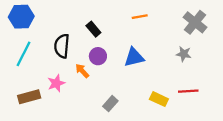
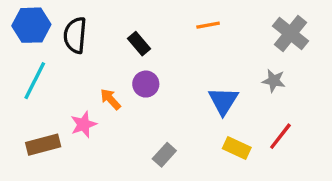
black semicircle: (62, 46) -> (75, 35), moved
blue triangle: (134, 57) -> (223, 101), moved, turned -45
orange arrow: (82, 71) -> (110, 99), moved
red line: (188, 91) -> (280, 136), turned -48

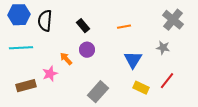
orange line: (208, 25) -> (124, 27), moved
cyan line: (35, 81) -> (21, 48), turned 60
gray rectangle: (164, 155) -> (98, 92), size x1.5

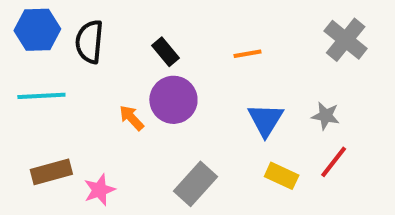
gray star: (163, 48) -> (326, 116), moved
purple circle: (87, 50) -> (173, 100), size x1.5
pink star: (50, 74) -> (99, 190), moved

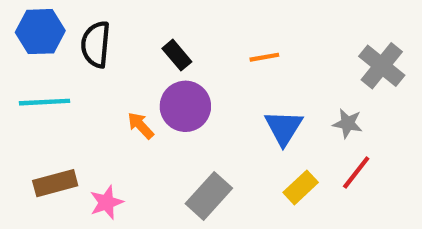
gray cross: (346, 40) -> (382, 66), moved
yellow rectangle: (282, 176) -> (301, 187), turned -68

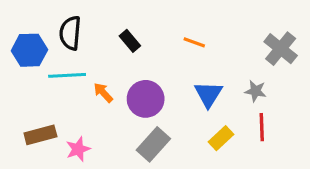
blue hexagon: (40, 32) -> (29, 50), moved
orange line: (264, 57) -> (194, 42), turned 30
cyan line: (45, 102) -> (67, 75), moved
purple circle: (185, 106) -> (146, 99), moved
red line: (356, 172) -> (262, 127), turned -40

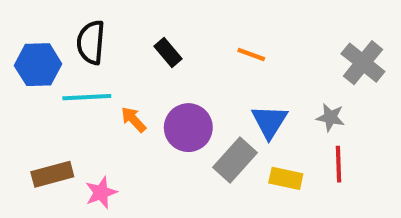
yellow rectangle: (221, 138) -> (286, 178), turned 55
gray rectangle: (153, 144) -> (235, 160), moved

